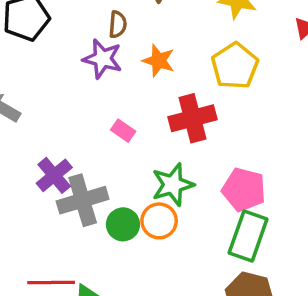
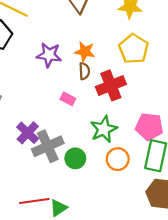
brown semicircle: (118, 24) -> (84, 71), moved
orange circle: (159, 221) -> (118, 159), moved

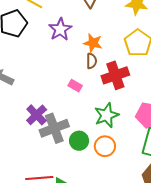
purple star: (49, 55) -> (60, 29), moved, turned 30
orange circle: (118, 159) -> (105, 146), moved

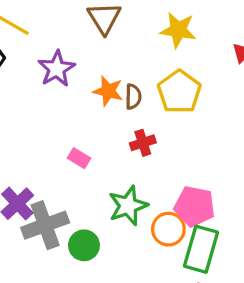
brown semicircle: (92, 61) -> (133, 97), moved
red cross: (115, 75) -> (143, 143), size x0.6
orange circle: (105, 146) -> (168, 229), moved

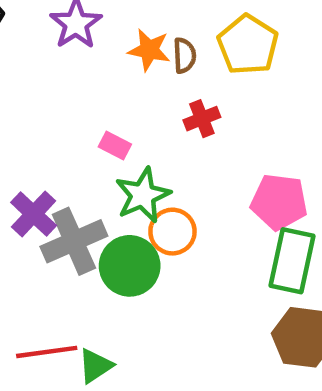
green star: (128, 206) -> (143, 195), moved
orange circle: (168, 229) -> (172, 232), moved
green circle: (84, 245) -> (130, 266), size x1.4

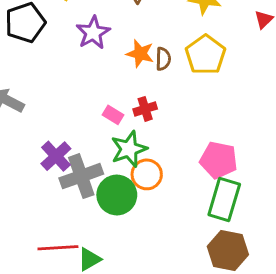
red cross: (202, 119) -> (145, 109), moved

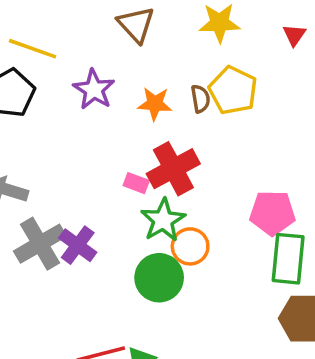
brown semicircle: (163, 59) -> (200, 99), moved
red cross: (145, 109) -> (173, 169), size x1.8
gray cross: (81, 176) -> (40, 244), moved

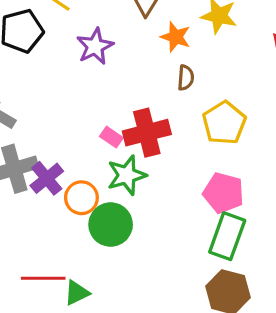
yellow pentagon: (233, 90) -> (224, 123), moved
orange star: (155, 104) -> (175, 37), moved
orange circle: (190, 246) -> (81, 198), moved

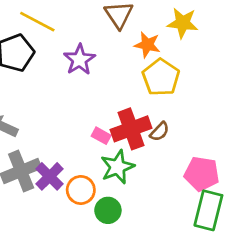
brown semicircle: (186, 78) -> (160, 132), moved, turned 45
yellow pentagon: (224, 123) -> (161, 77), moved
green circle: (111, 225) -> (108, 210), size x0.7

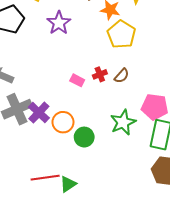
red cross: (131, 129) -> (100, 74), size x0.5
green star: (117, 167) -> (123, 122), moved

